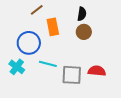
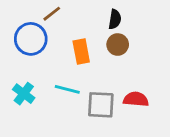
orange rectangle: (53, 27) -> (81, 52), moved
blue circle: (29, 43) -> (31, 39), moved

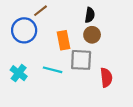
red semicircle: (136, 99) -> (106, 77), turned 78
gray square: (101, 105) -> (81, 60), moved

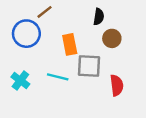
brown circle: (92, 35) -> (112, 38), moved

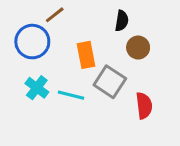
gray square: (89, 66) -> (110, 82), turned 30
cyan cross: (20, 81) -> (37, 88), moved

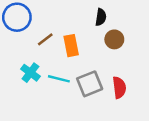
brown line: (55, 15) -> (45, 39), moved
blue circle: (32, 42) -> (17, 17), moved
gray square: (110, 82) -> (90, 84), moved, turned 35

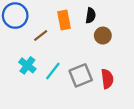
orange rectangle: (71, 46) -> (64, 20), moved
cyan line: (59, 79) -> (53, 71), turned -66

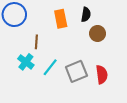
brown line: (41, 36) -> (36, 42), moved, turned -48

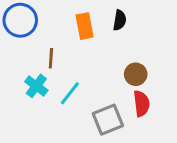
brown circle: (98, 33) -> (136, 74), moved
gray square: (76, 71) -> (108, 120), moved

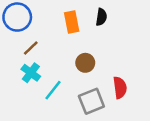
brown line: (51, 58) -> (31, 48), moved, turned 42
brown circle: (136, 74) -> (85, 63), moved
cyan line: (70, 93) -> (53, 90), moved

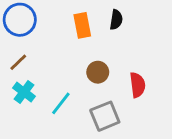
brown line: (31, 48) -> (18, 62), moved
cyan cross: (31, 73) -> (24, 92), moved
red semicircle: (120, 88) -> (137, 85), moved

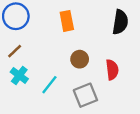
black semicircle: (116, 20) -> (120, 22), moved, size x1.5

